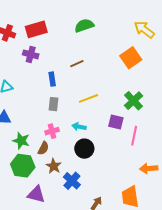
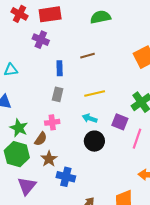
cyan arrow: (79, 127) -> (90, 118), moved
black circle: (84, 149) -> (94, 141), moved
blue cross: (72, 181) -> (66, 177), turned -36
purple triangle: (36, 194) -> (27, 186), turned 48

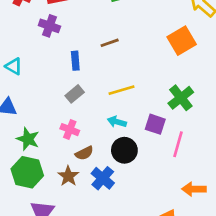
cyan triangle: (11, 70) -> (14, 66), turned 40
gray rectangle: (58, 94) -> (75, 94), turned 40
pink cross: (52, 122) -> (70, 130), turned 32
brown semicircle: (41, 139) -> (84, 153), moved, turned 32
blue cross: (66, 177) -> (103, 178), moved, turned 30

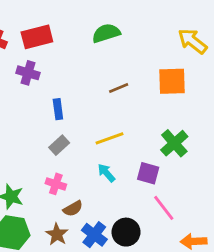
orange square: (182, 41) -> (172, 81), turned 32
brown line: (110, 43) -> (119, 88), moved
cyan arrow: (117, 122) -> (106, 173), turned 36
pink line: (178, 144) -> (164, 208), moved, turned -50
black circle: (124, 150) -> (126, 232), moved

